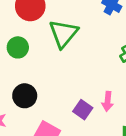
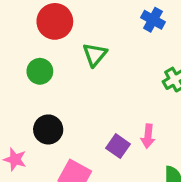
green triangle: (63, 34) -> (95, 55), size x0.7

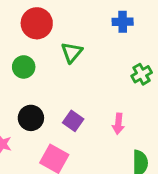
blue cross: (153, 20) -> (123, 22), turned -30
purple square: (118, 146) -> (73, 121), moved

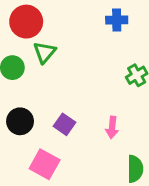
green triangle: (72, 52) -> (45, 52), moved

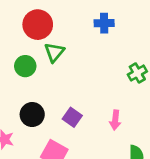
blue cross: (117, 20) -> (104, 23), moved

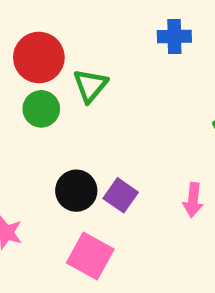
red circle: (38, 25) -> (39, 57), moved
black circle: (32, 115) -> (76, 191), moved

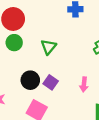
green triangle: (90, 86) -> (49, 47), moved

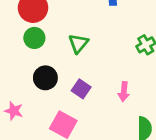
black circle: (30, 80) -> (45, 78), moved

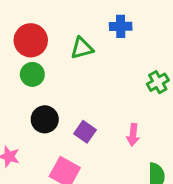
green triangle: (78, 43) -> (82, 48), moved, turned 35

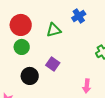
blue cross: (121, 26) -> (79, 16), turned -32
purple square: (85, 132) -> (53, 64), moved

